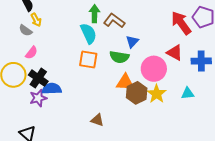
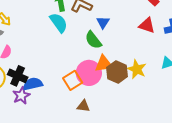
green semicircle: (119, 57) -> (93, 40), turned 54
orange square: (88, 59) -> (73, 80), moved, turned -30
pink circle: (154, 69) -> (89, 73), moved

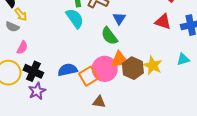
blue semicircle: (33, 84) -> (68, 70), moved

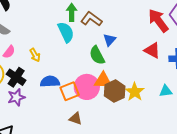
yellow arrow: (21, 14) -> (35, 55), moved

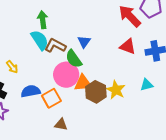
brown L-shape: (91, 19) -> (55, 46), moved
pink circle: (87, 87) -> (66, 75), moved

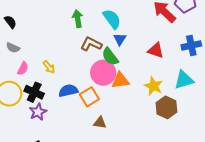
cyan semicircle: (40, 40) -> (112, 19), moved
red triangle: (128, 47) -> (156, 50), moved
cyan triangle: (147, 85) -> (184, 80), size x1.5
brown hexagon: (96, 92) -> (166, 107), moved

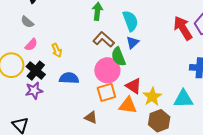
red triangle: (156, 50) -> (134, 86), moved
orange triangle: (120, 80) -> (128, 105), moved
orange square: (89, 97) -> (106, 92), moved

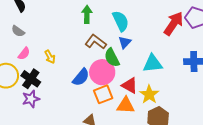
red arrow: (183, 28) -> (174, 24), turned 70
blue semicircle: (69, 78) -> (81, 77), moved, turned 132
cyan triangle: (183, 99) -> (153, 64), moved

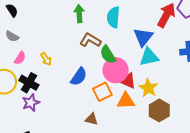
cyan semicircle: (121, 21) -> (113, 17), turned -145
blue triangle: (125, 42) -> (143, 37), moved, size x1.5
pink circle: (102, 72) -> (116, 70), moved

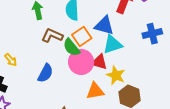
blue triangle: (143, 37) -> (104, 26), turned -45
red triangle: (128, 81) -> (99, 62), moved
orange square: (102, 92) -> (82, 36), moved

